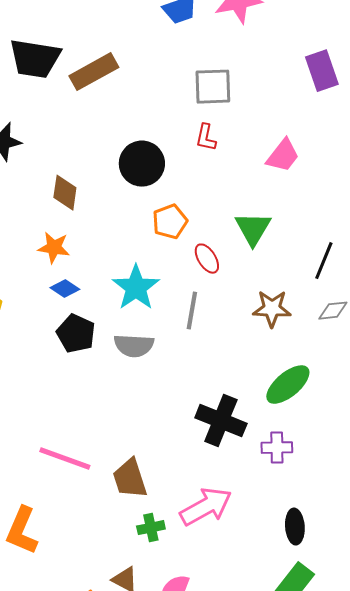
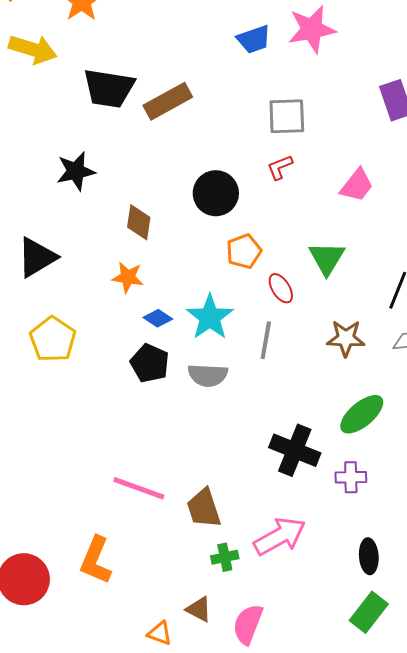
red L-shape: (206, 138) -> (280, 167), turned 56
blue diamond: (65, 289) -> (158, 318), moved

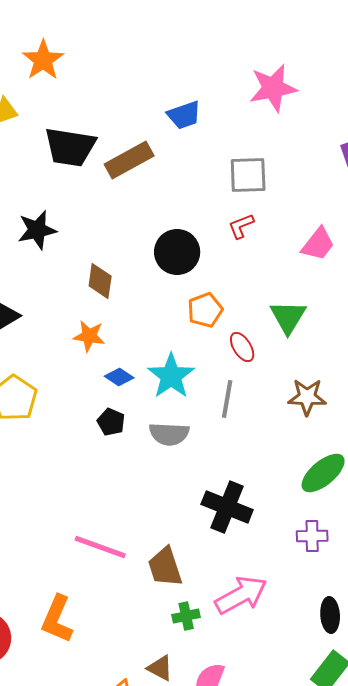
blue trapezoid: (254, 39) -> (184, 115), moved
black pentagon: (150, 363) -> (111, 422), size x0.7
black cross: (295, 450) -> (227, 507), moved

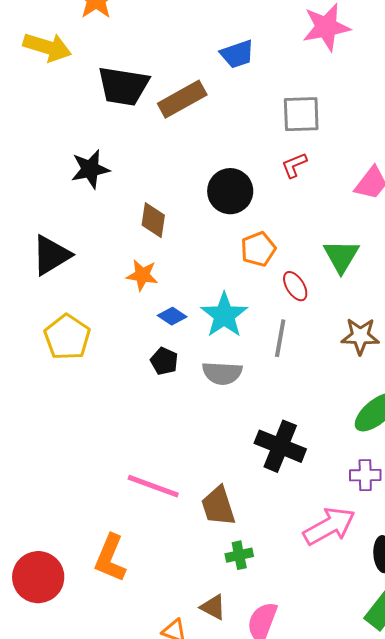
pink arrow: (241, 595) -> (329, 526), moved

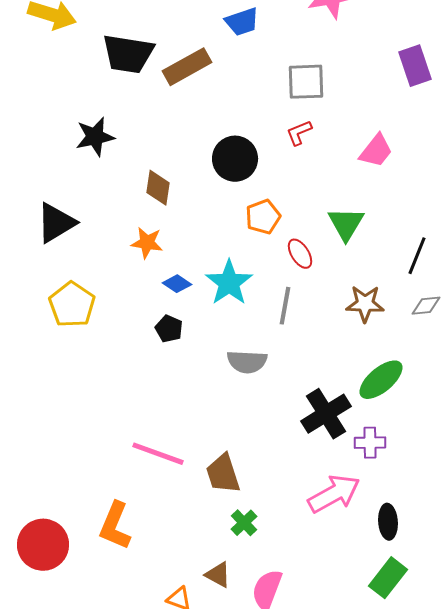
gray semicircle: (222, 373) -> (247, 362), moved
black cross: (280, 446) -> (326, 414), moved, turned 36
green cross: (239, 555) -> (244, 523), turned -32

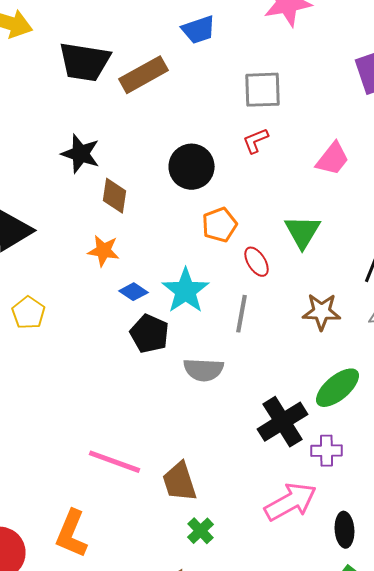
black star: (95, 137) -> (80, 154), moved, turned 30
yellow pentagon: (72, 305) -> (28, 313), size x0.7
black pentagon: (169, 329) -> (150, 334), moved, size x1.4

